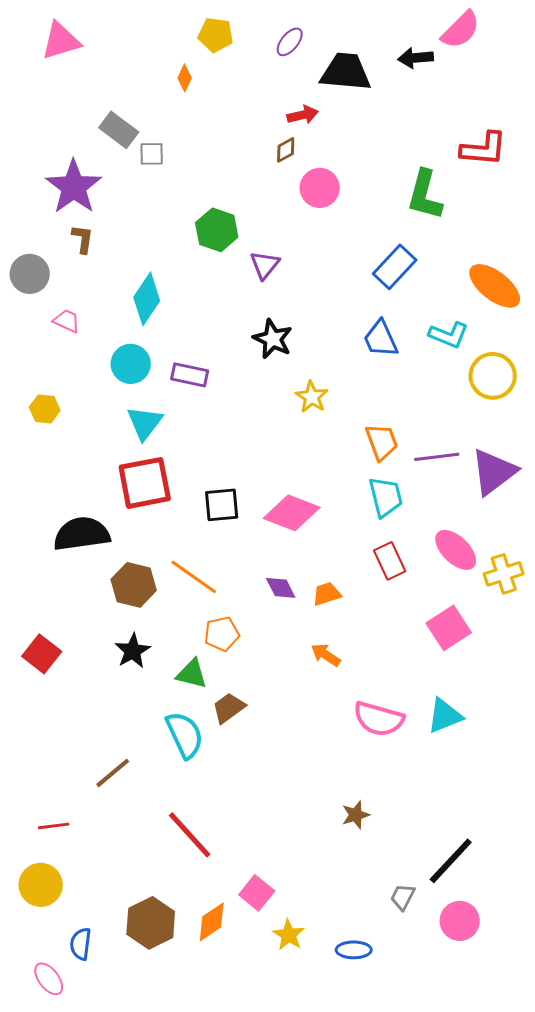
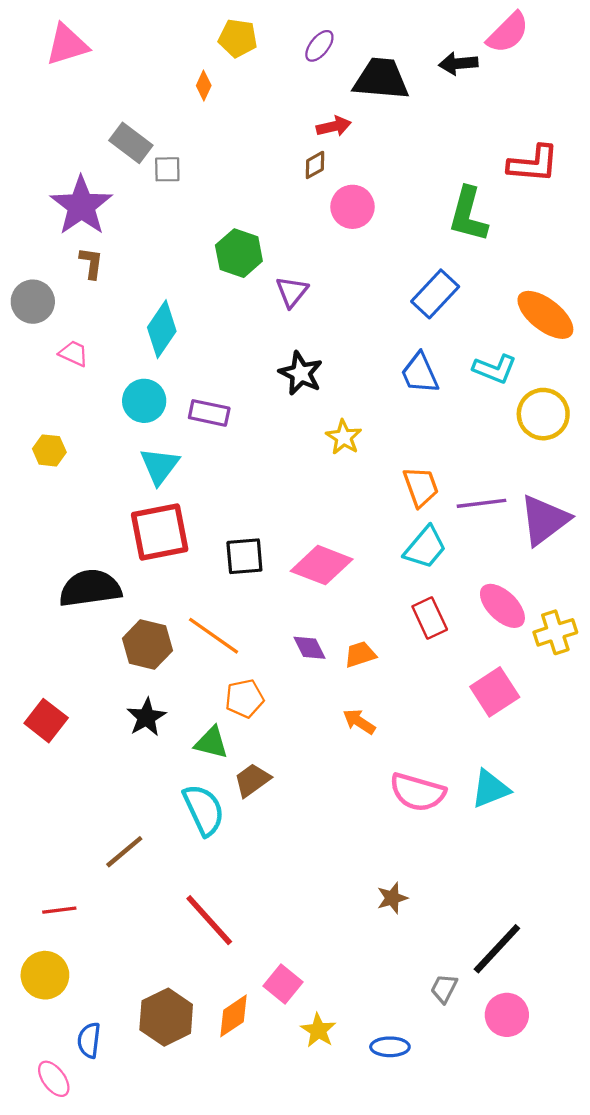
cyan trapezoid: (386, 497) -> (425, 547), turned 54

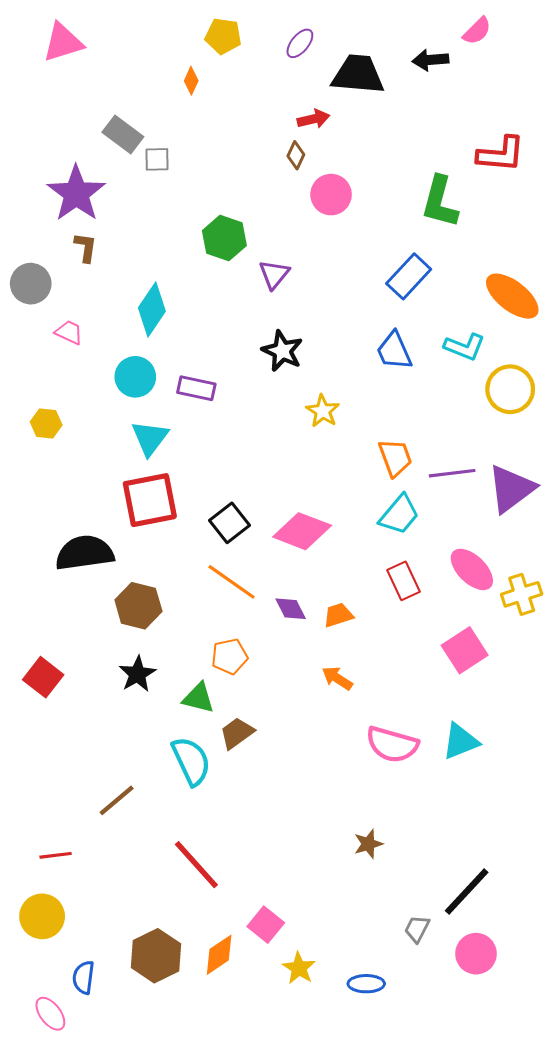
pink semicircle: (508, 33) -> (477, 31), size x0.7
brown diamond: (315, 165) -> (296, 155), turned -36
black square: (244, 556) -> (230, 523), turned -33
orange line: (214, 636) -> (232, 582), moved

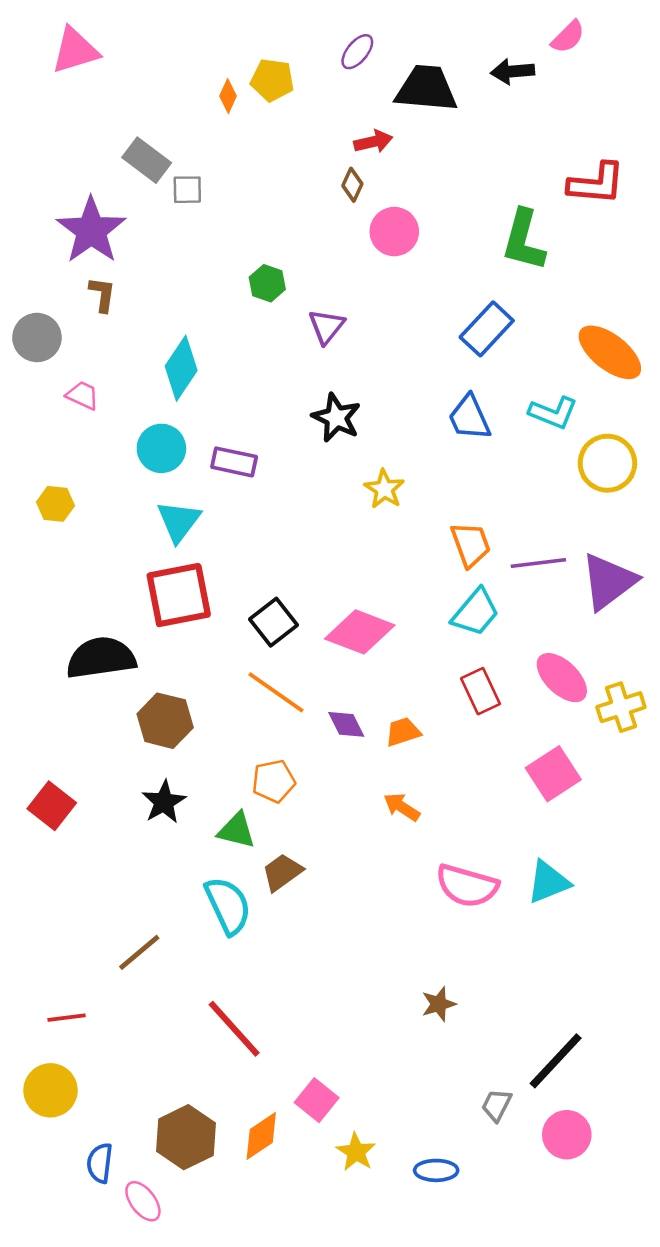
yellow pentagon: (223, 36) -> (272, 80), moved
green hexagon: (224, 238) -> (267, 283), size x0.7
pink ellipse: (50, 1014) -> (143, 1201), moved

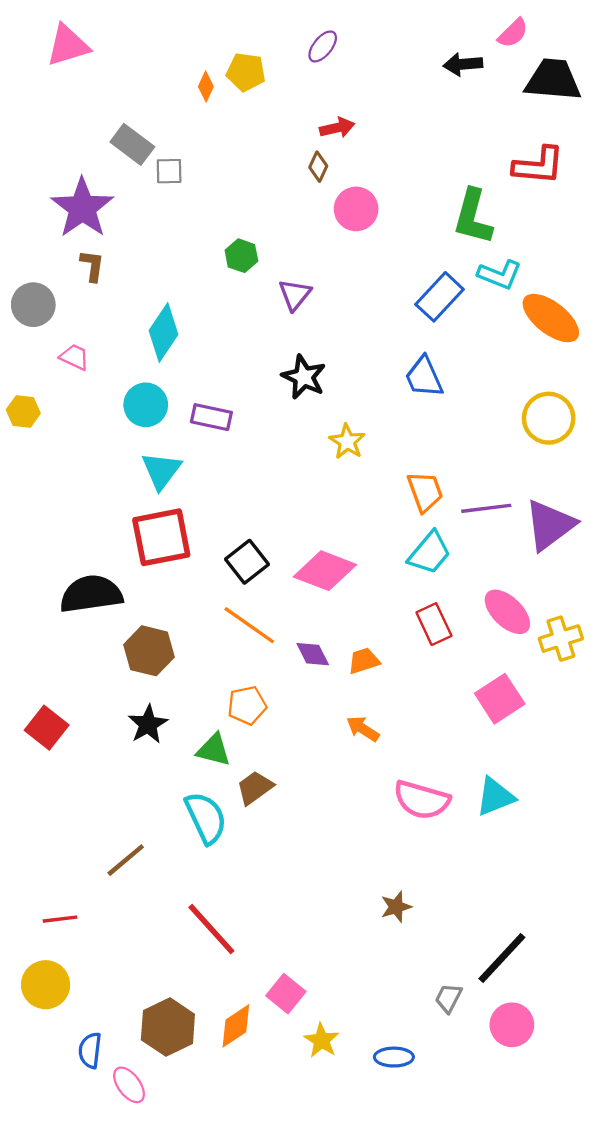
black trapezoid: (426, 89) -> (553, 80), moved
cyan L-shape: (553, 413) -> (500, 275), moved
yellow hexagon: (55, 504) -> (23, 412), moved

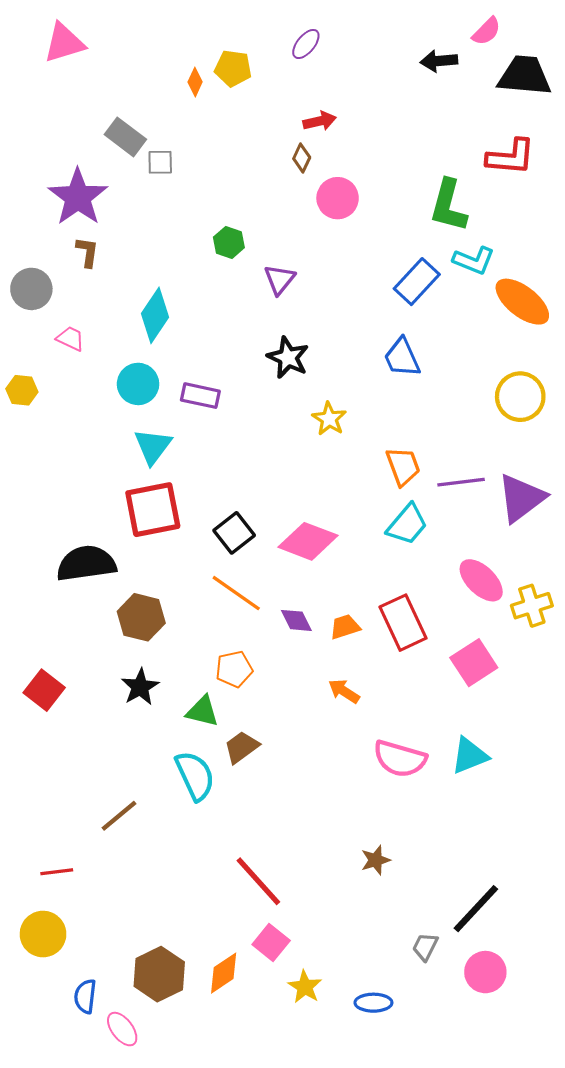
red rectangle: (434, 624) -> (403, 623), moved, size x1.4
red line: (211, 929) -> (258, 881), moved

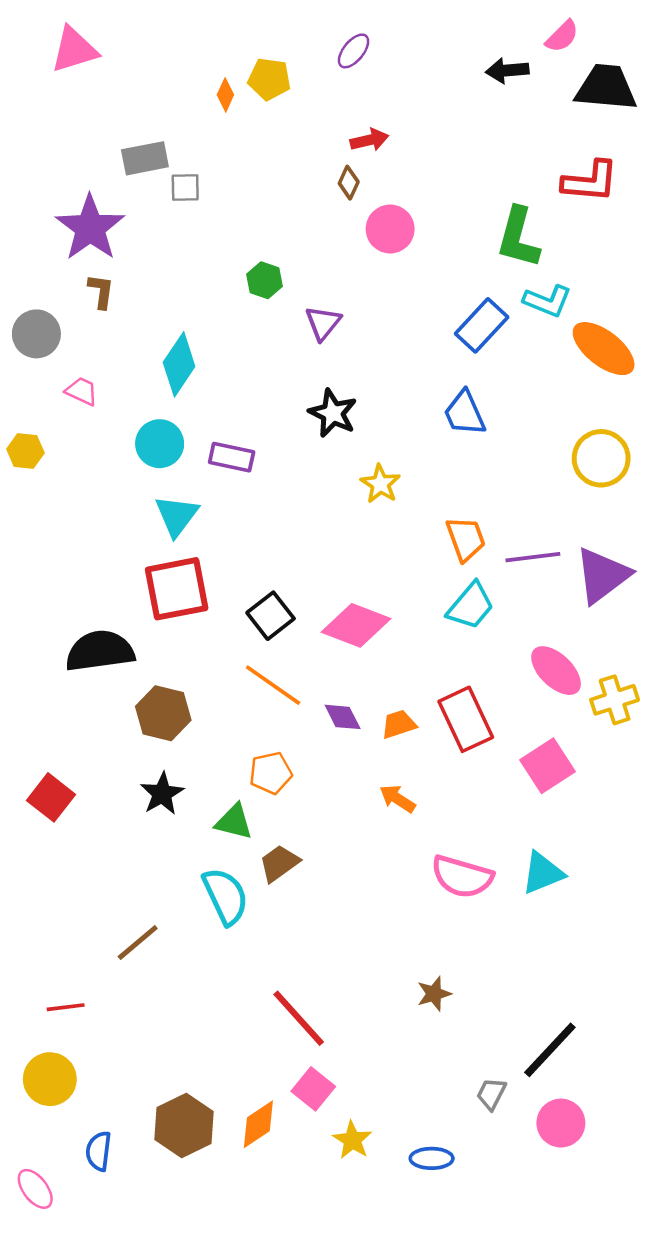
gray rectangle: (125, 137) -> (145, 158), turned -48
pink ellipse: (122, 1029) -> (35, 1189), moved

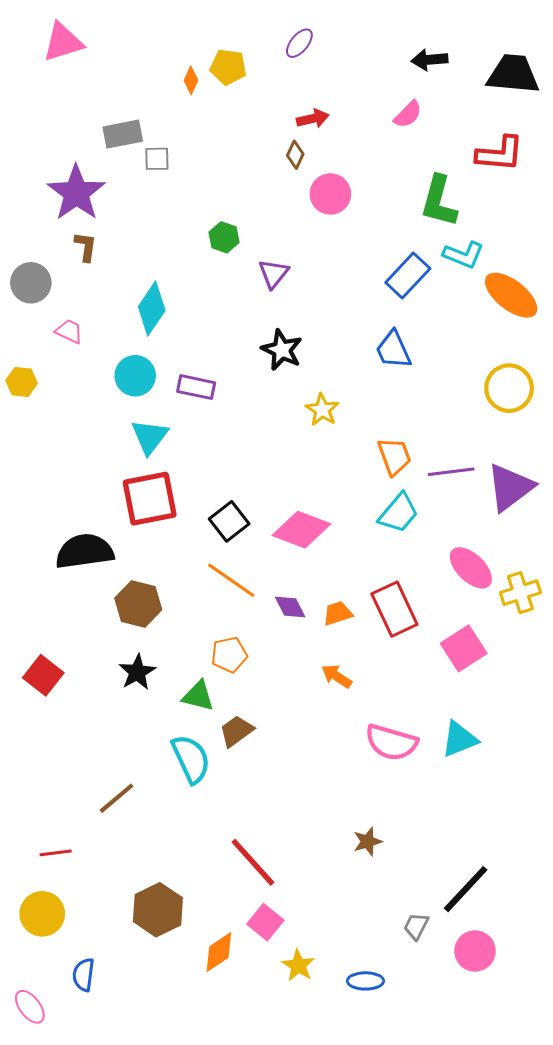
pink semicircle: (562, 36) -> (408, 114), moved
brown hexagon: (184, 1125) -> (158, 910), moved

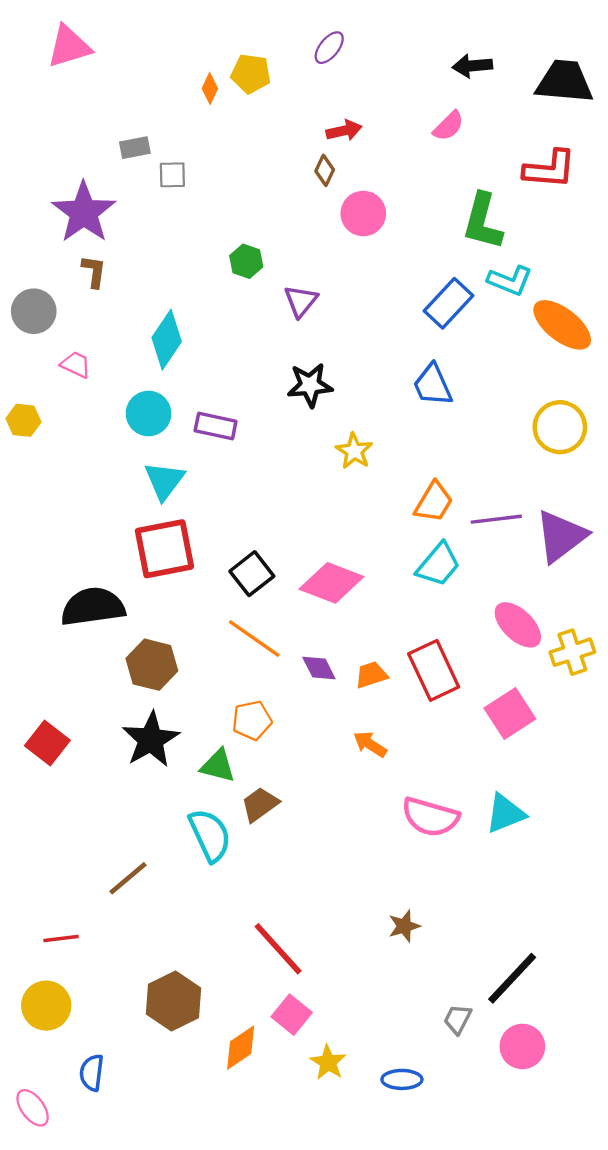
gray rectangle: (123, 134) -> (135, 148), size x0.7
black star: (282, 350) -> (310, 385), turned -30
orange trapezoid: (394, 456) -> (434, 502), turned 51
black star: (137, 672) -> (151, 740), size x1.4

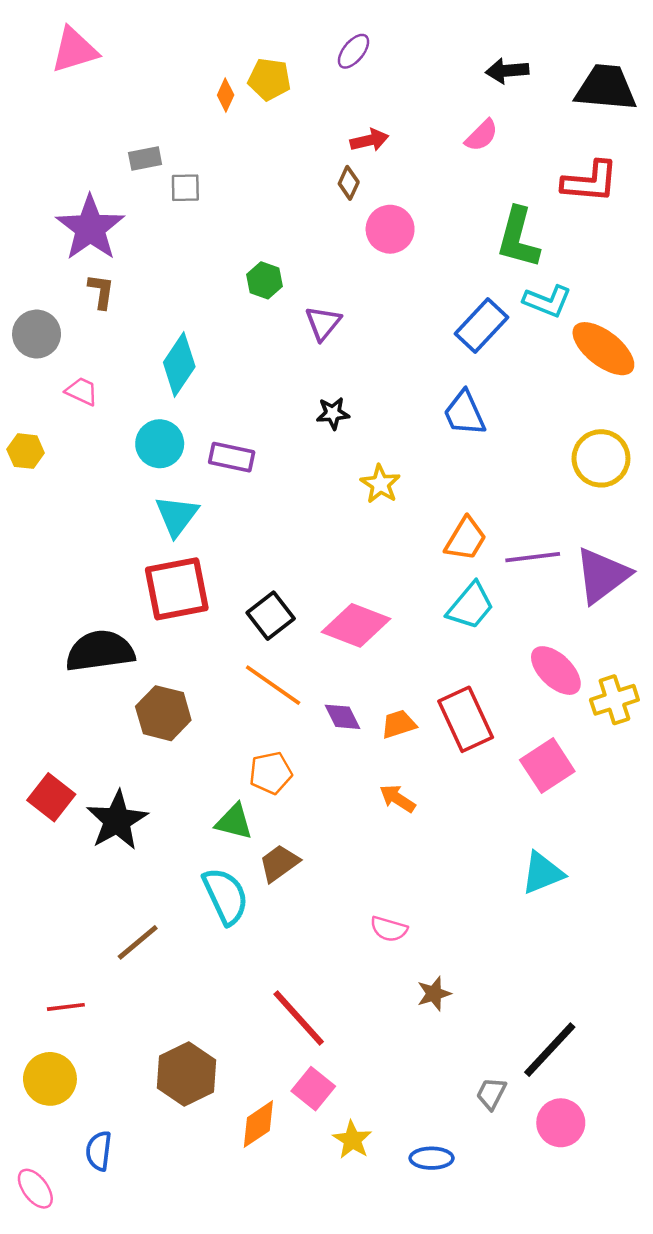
black star: (310, 385) -> (333, 413), size x0.7
black star: (151, 740) -> (117, 820), moved
pink semicircle: (430, 817) -> (389, 929), moved, size x0.6

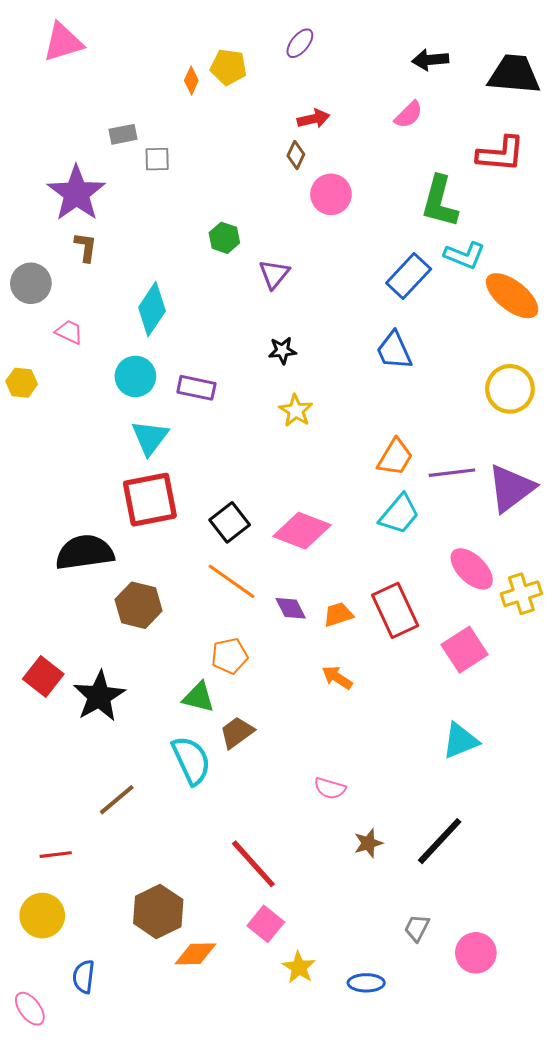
yellow star: (380, 484) -> (296, 411), moved
black line: (550, 1050) -> (440, 841), moved
orange diamond: (258, 1124) -> (195, 954), moved, turned 33

